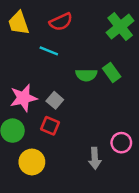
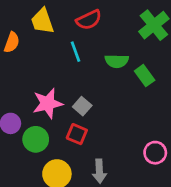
cyan line: (49, 51) -> (76, 52), turned 48
green semicircle: (86, 75) -> (117, 61), moved
gray arrow: (95, 158) -> (99, 171), moved

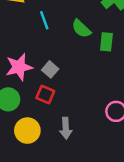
green semicircle: (117, 61) -> (81, 29), turned 42
green rectangle: (145, 76) -> (106, 42), turned 42

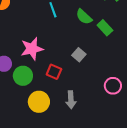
green rectangle: (106, 42) -> (105, 28), turned -49
gray square: (50, 69) -> (79, 55), moved

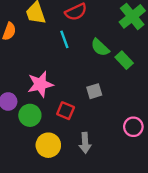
gray square: (79, 55) -> (94, 91), turned 32

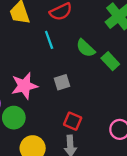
gray square: (94, 91) -> (62, 82), moved
red square: (66, 111) -> (73, 121), moved

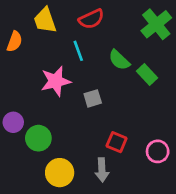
pink star: (24, 86) -> (56, 81), moved
red square: (73, 121) -> (117, 142), moved

